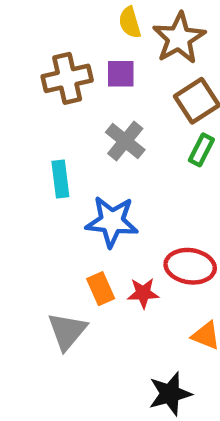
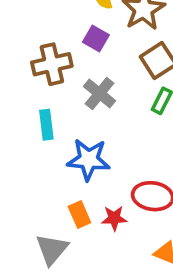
purple square: (121, 74) -> (96, 39), turned 30
brown cross: (67, 78) -> (52, 64), moved

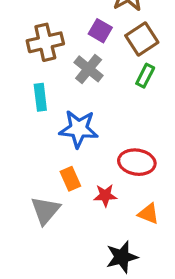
purple square: (96, 39) -> (100, 31), moved
red star: (114, 218) -> (105, 195), moved

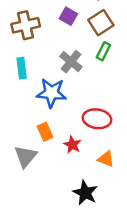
gray cross: (89, 69) -> (71, 62), moved
red star: (105, 195) -> (72, 145), turned 30
black star: (122, 257) -> (85, 193), turned -30

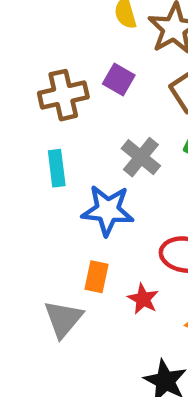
purple square: (68, 16) -> (119, 80), moved
orange rectangle: (45, 132) -> (97, 277), turned 36

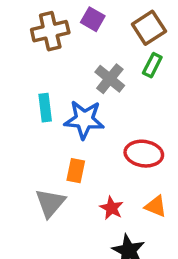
cyan rectangle: (57, 168) -> (45, 108), moved
red star: (143, 299) -> (111, 208), moved

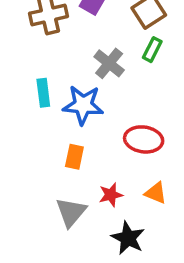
gray triangle: (50, 203) -> (71, 212), moved
red star: (111, 208) -> (111, 195), turned 30

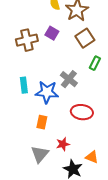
green rectangle: (152, 50) -> (95, 63), moved
gray cross: (109, 63) -> (69, 79), moved
orange triangle: (156, 193) -> (92, 157), moved

